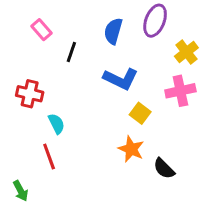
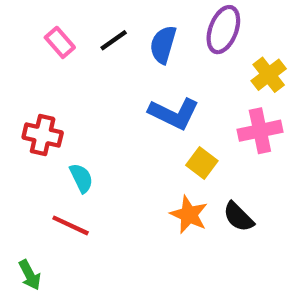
black line: (71, 52) -> (114, 40), moved, turned 36
red line: (49, 157) -> (71, 225), turned -45
black semicircle: (164, 168) -> (238, 217), moved

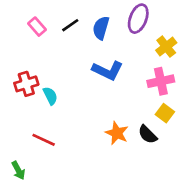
red cross: (43, 135) -> (26, 84), turned -30
yellow square: (202, 163) -> (165, 113), moved
cyan semicircle: (81, 178) -> (50, 96), moved

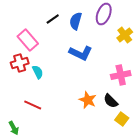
pink rectangle: (37, 27) -> (28, 40), moved, size x1.5
pink cross: (161, 81) -> (121, 75), moved
yellow square: (165, 113) -> (122, 119), moved

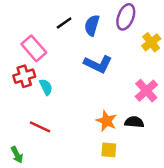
pink cross: (121, 75) -> (146, 91), turned -30
black semicircle: (111, 101) -> (134, 122), turned 140
yellow square: (122, 119) -> (109, 150), moved, turned -32

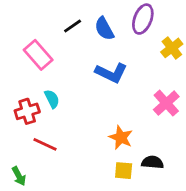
blue semicircle: (92, 25) -> (104, 29), turned -45
red cross: (24, 76) -> (27, 111), moved
black semicircle: (134, 122) -> (152, 162), moved

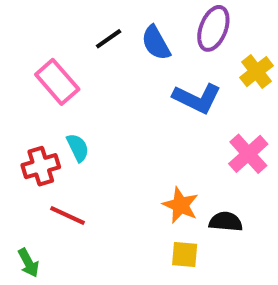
blue L-shape: (111, 73) -> (197, 98), moved
black semicircle: (152, 162) -> (226, 222), moved

